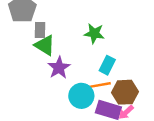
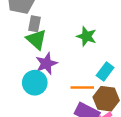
cyan rectangle: (107, 65) -> (105, 71), moved
cyan circle: (81, 96) -> (35, 83), moved

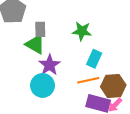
gray rectangle: (34, 24) -> (40, 29), moved
cyan rectangle: (105, 71) -> (94, 59), moved

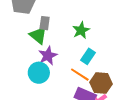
green star: (82, 31) -> (81, 30), turned 30
orange line: (88, 80) -> (80, 75), turned 36

